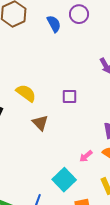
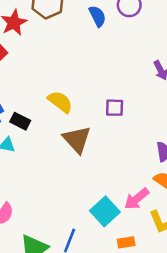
brown triangle: (40, 123) -> (77, 139), size x1.4
pink arrow: (86, 156) -> (137, 199), moved, size x1.5

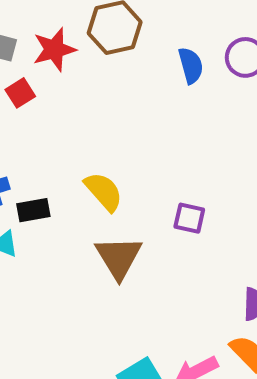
black rectangle: (20, 121) -> (33, 210), turned -48

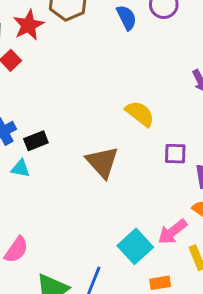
yellow semicircle: (104, 192) -> (140, 114), moved
purple square: (189, 218) -> (175, 154), moved

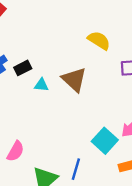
cyan triangle: (20, 168) -> (41, 85), moved

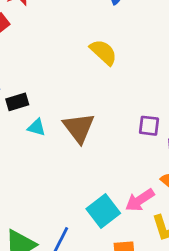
yellow semicircle: (99, 40) -> (103, 52), moved

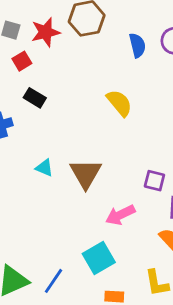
black rectangle: (17, 102) -> (35, 98), moved, turned 40
pink arrow: (140, 200) -> (120, 215), moved

